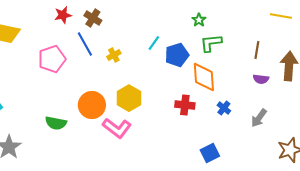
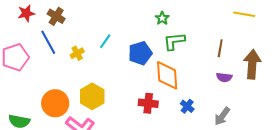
cyan line: (154, 43) -> (105, 41), moved

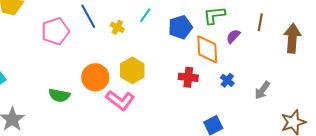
yellow cross: (77, 53) -> (117, 27), turned -32
purple semicircle: (224, 77) -> (233, 36), moved, turned 126

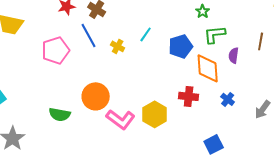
purple semicircle: (233, 36) -> (234, 55), turned -35
yellow hexagon: (132, 70) -> (155, 114), moved

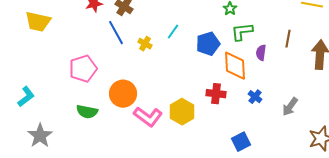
pink pentagon: (56, 50) -> (83, 69), moved

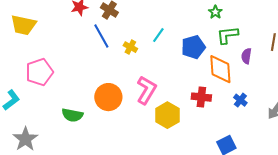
pink pentagon: (83, 69) -> (39, 72), moved
pink L-shape: (148, 117) -> (146, 90), moved, turned -96

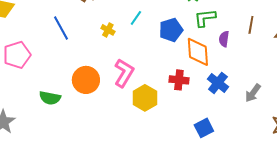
blue line: (101, 36) -> (61, 28), moved
blue cross: (240, 100) -> (218, 83), size x1.5

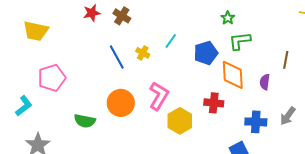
brown line: (251, 25) -> (286, 60), moved
blue line: (61, 28) -> (117, 57), moved
purple semicircle: (224, 39) -> (265, 82), moved
blue cross: (218, 83) -> (256, 122), moved, turned -35

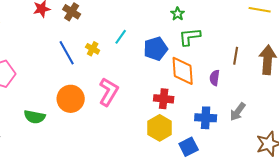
yellow hexagon: (180, 121) -> (160, 128), moved

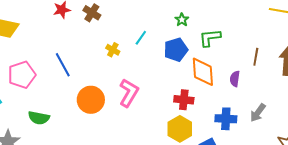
green star: (178, 14) -> (182, 20), moved
blue line: (67, 53) -> (63, 65), moved
green semicircle: (35, 117) -> (39, 118), moved

